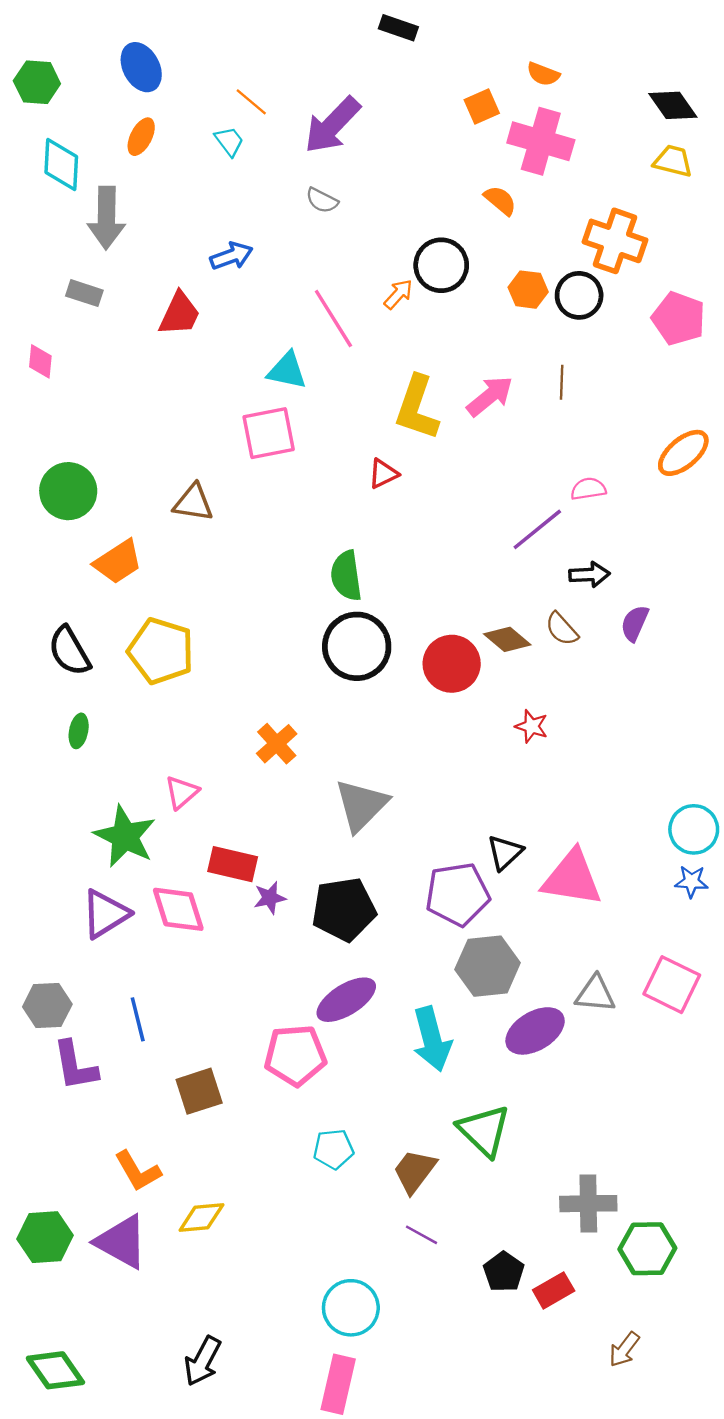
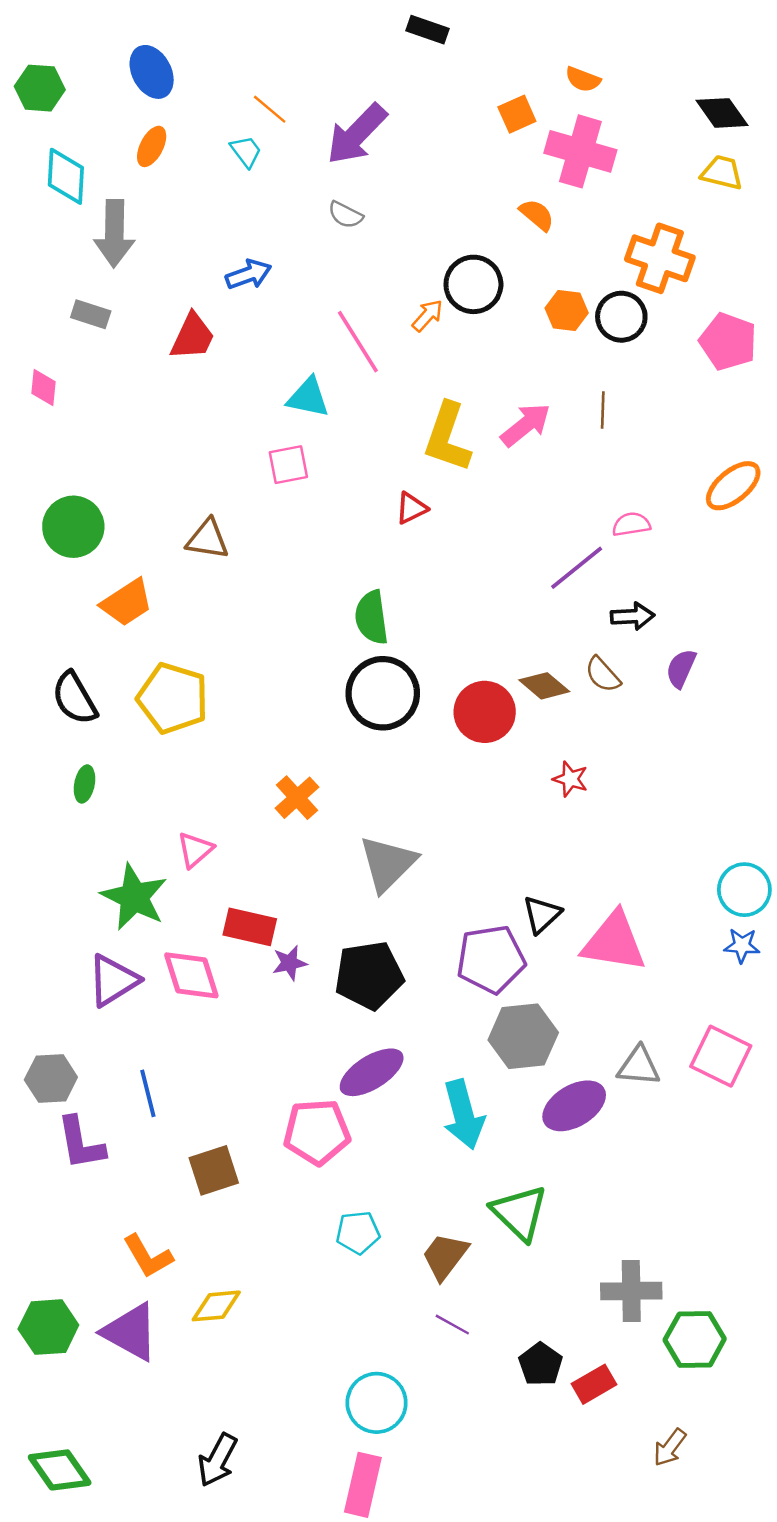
pink square: (269, 433) -> (288, 465), size x0.7

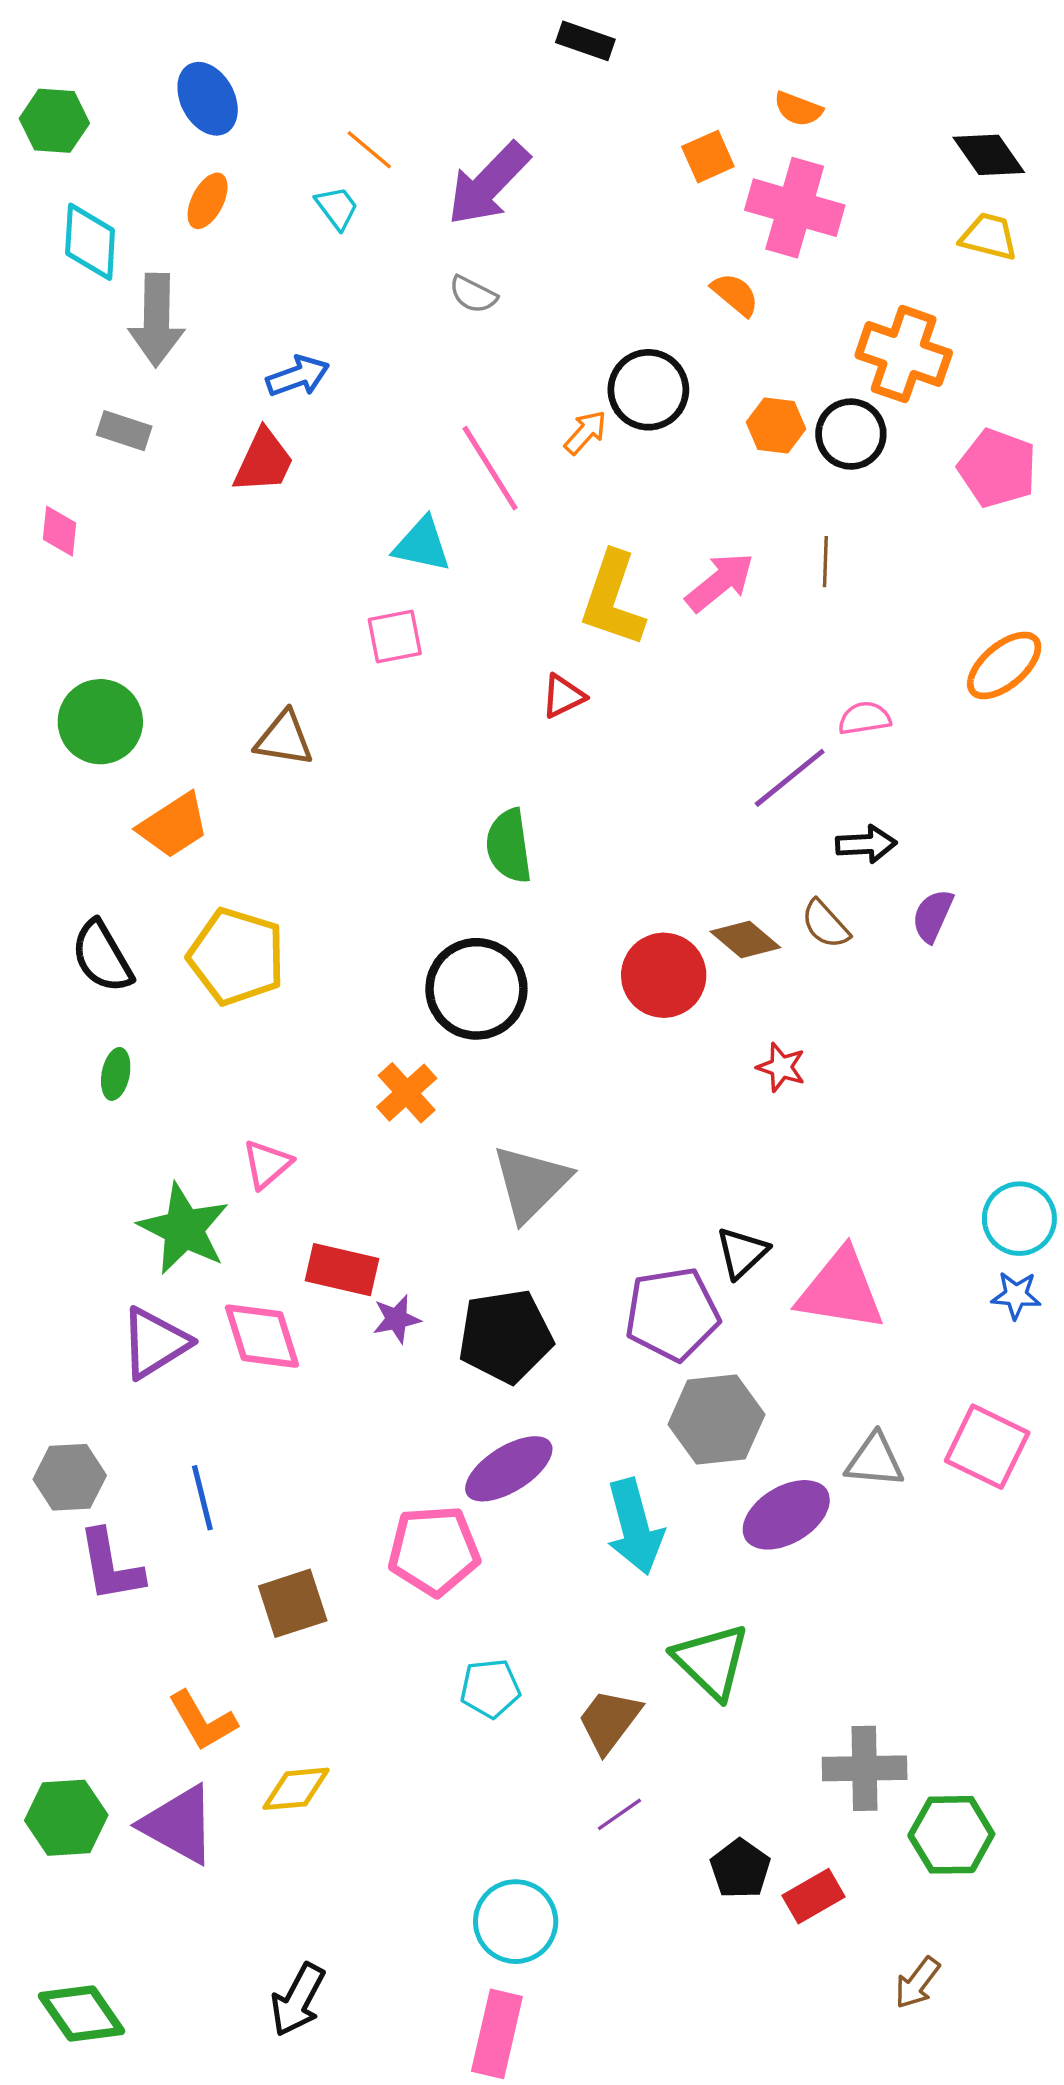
blue arrow: (249, 274) -> (298, 376), moved
black circle: (383, 693) -> (476, 989), moved
purple line: (452, 1325) -> (619, 1814), turned -64

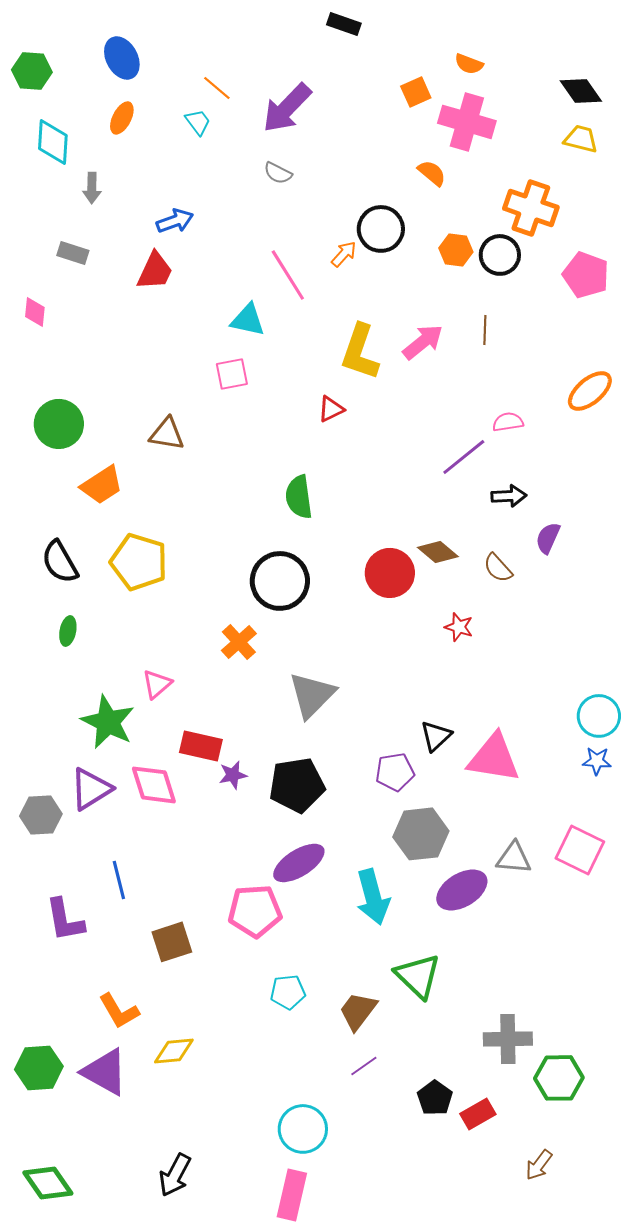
gray arrow: (156, 320) -> (92, 188), size x0.6
brown semicircle: (825, 924) -> (498, 568), moved
purple pentagon: (672, 1314) -> (395, 772), size x0.7
gray hexagon: (70, 1477) -> (41, 815), moved

